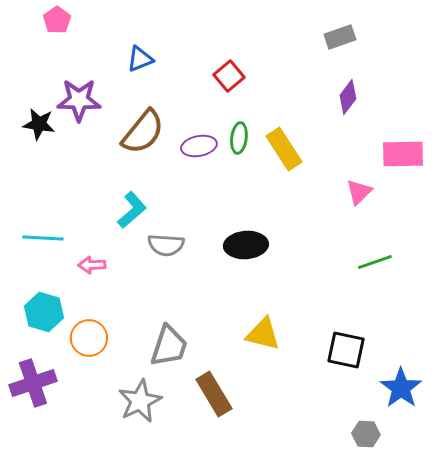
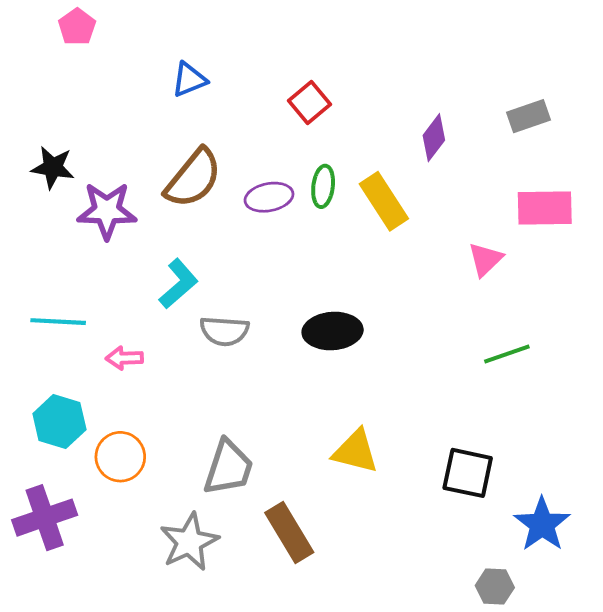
gray rectangle: (340, 37) -> (529, 116), moved
purple diamond: (348, 97) -> (434, 138), moved
purple star: (79, 100) -> (107, 211), moved

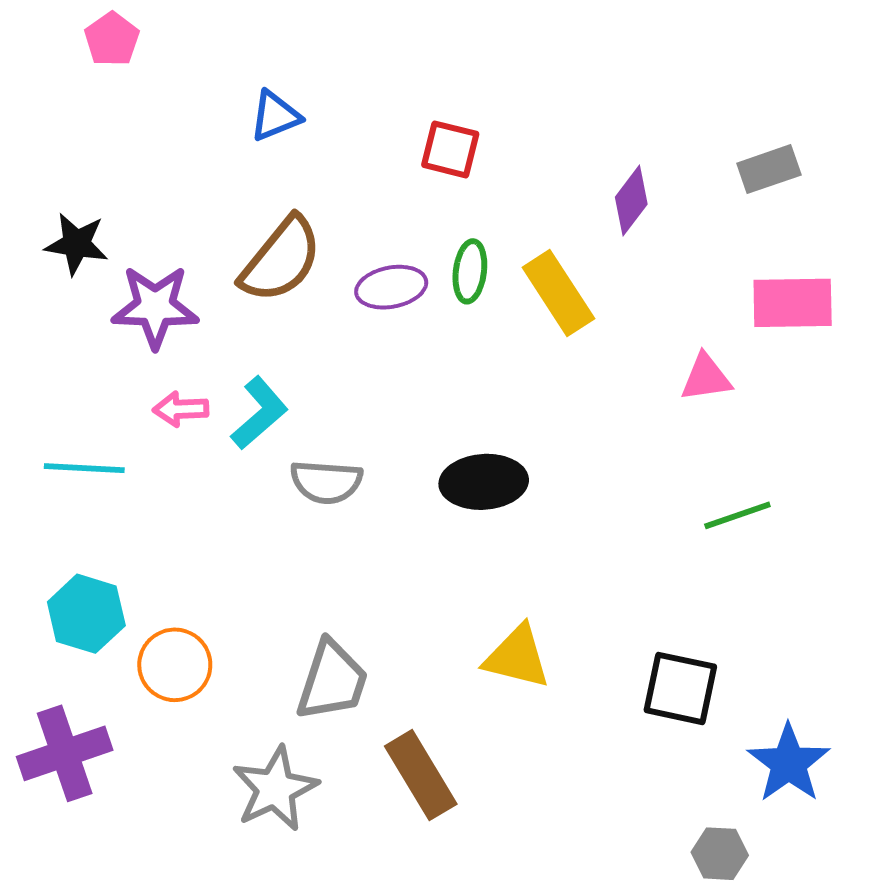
red square: (310, 103) -> (450, 149), turned -36
pink triangle: (485, 259) -> (706, 378), turned 36
pink arrow: (124, 358) -> (181, 409), moved

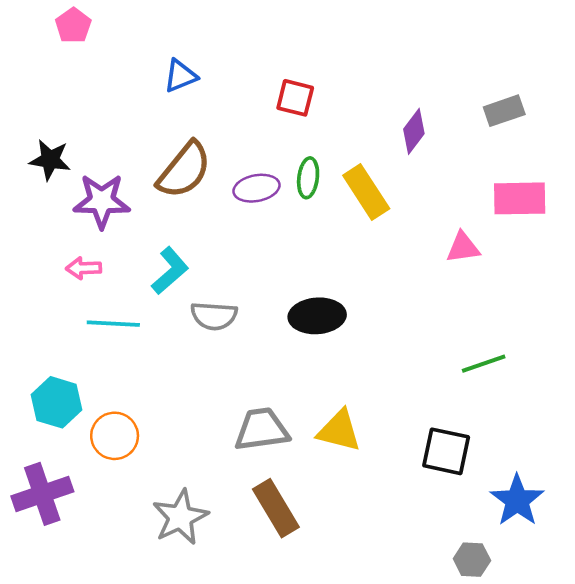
pink arrow: (181, 409) -> (84, 268), moved
cyan line: (84, 468) -> (113, 324), moved
green line: (737, 515) -> (484, 364), moved
gray trapezoid: (332, 681) -> (262, 429), moved, turned -116

